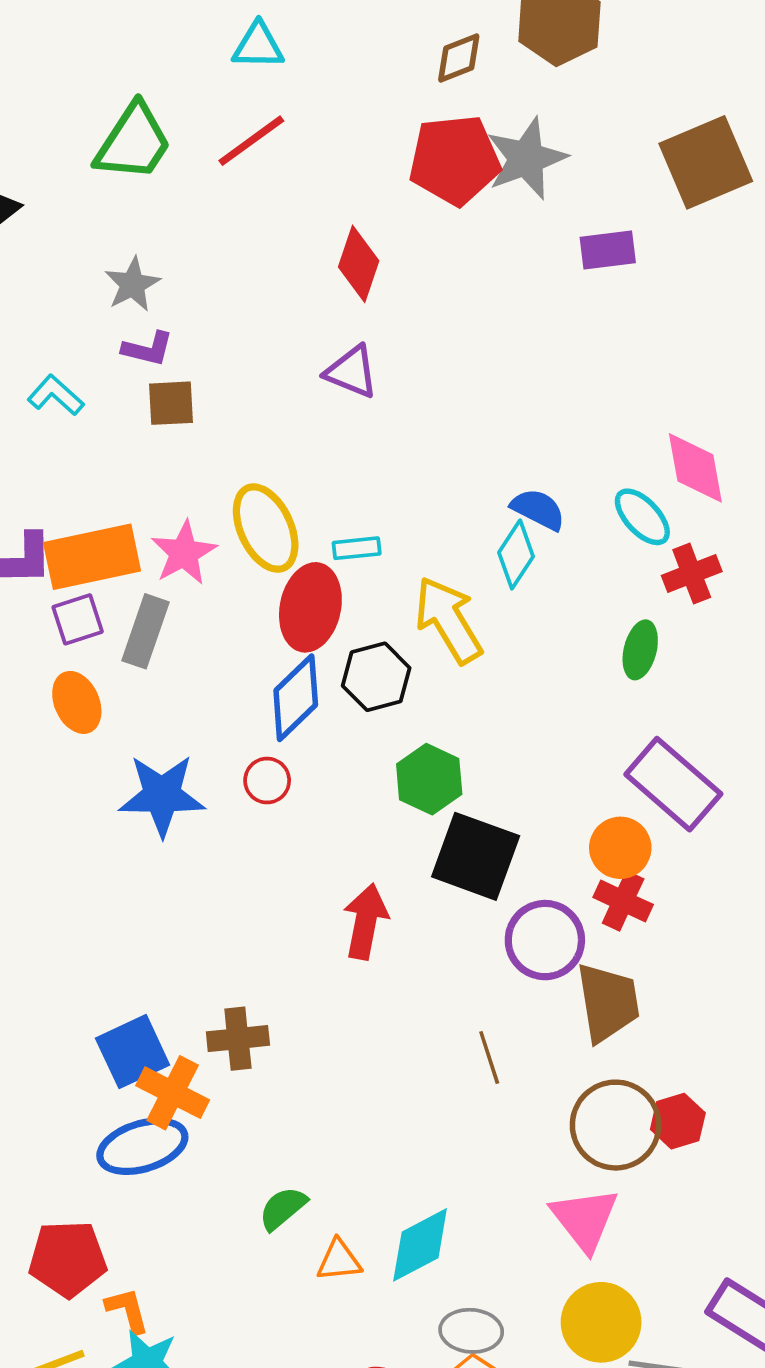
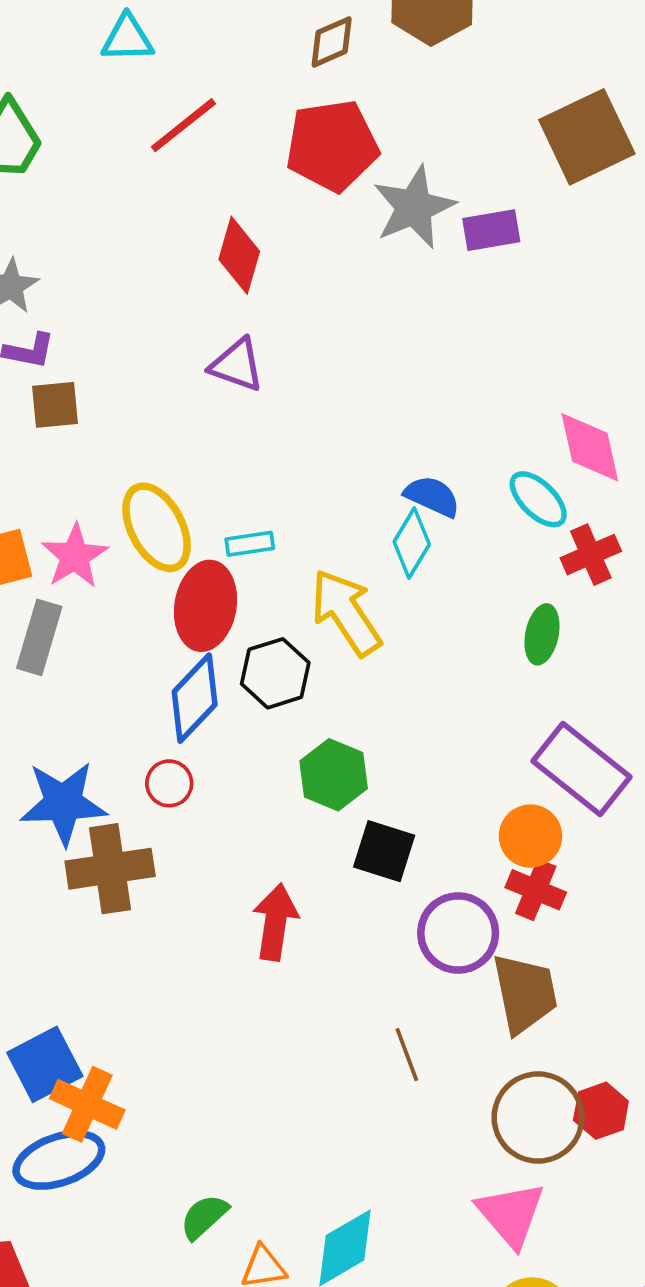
red line: (251, 141) -> (183, 125), moved
gray star: (526, 159) -> (414, 207), moved
black square: (476, 856) -> (384, 851), size x0.7
brown cross: (238, 1039) -> (110, 869), moved, size x1.4

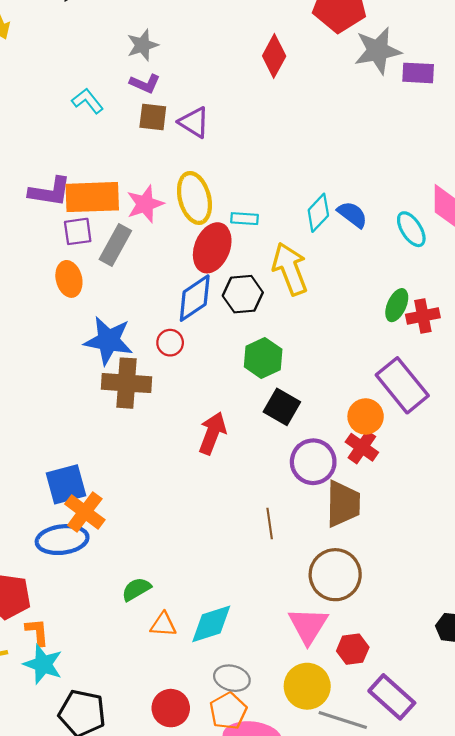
purple triangle: (237, 365) -> (194, 122), moved
cyan diamond: (412, 543) -> (318, 213), moved
red cross: (591, 555) -> (423, 316), moved
red hexagon: (601, 1111) -> (353, 649), moved

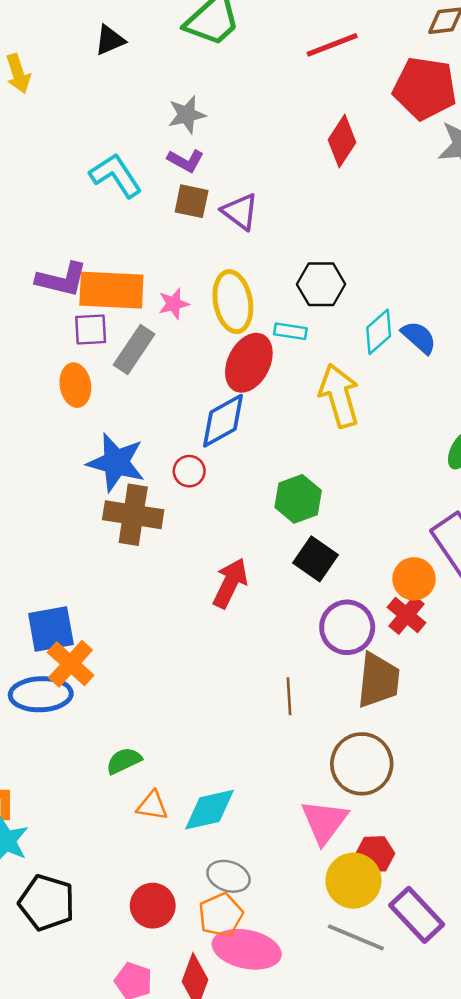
cyan L-shape: (88, 101) -> (116, 175), size x1.4
pink star: (145, 204) -> (174, 304), size x0.7
black hexagon: (243, 294) -> (321, 284), moved
yellow circle: (307, 686) -> (353, 881), moved

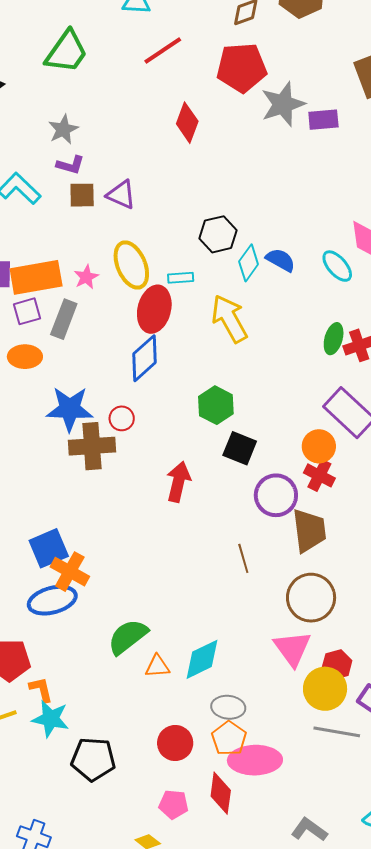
black hexagon: (321, 284) -> (218, 234), moved
orange ellipse: (75, 385) -> (25, 357), turned -68
red circle: (189, 471) -> (122, 418), moved
green semicircle: (124, 761) -> (128, 637), size x1.5

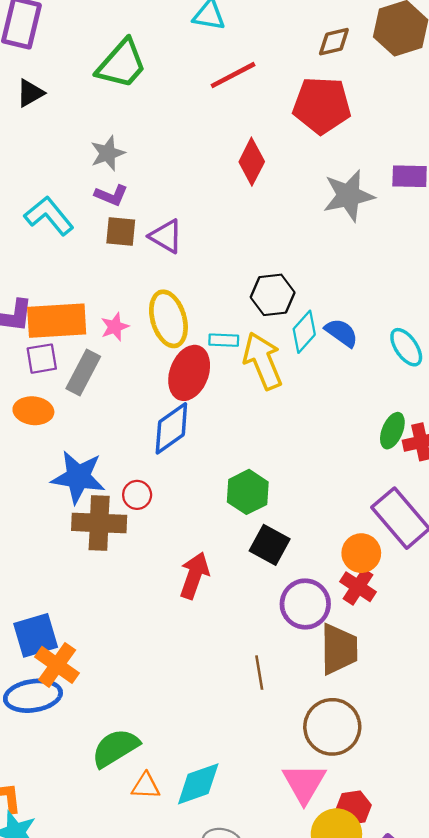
gray star: (283, 104) -> (349, 196), moved
yellow arrow: (229, 319) -> (263, 361), moved

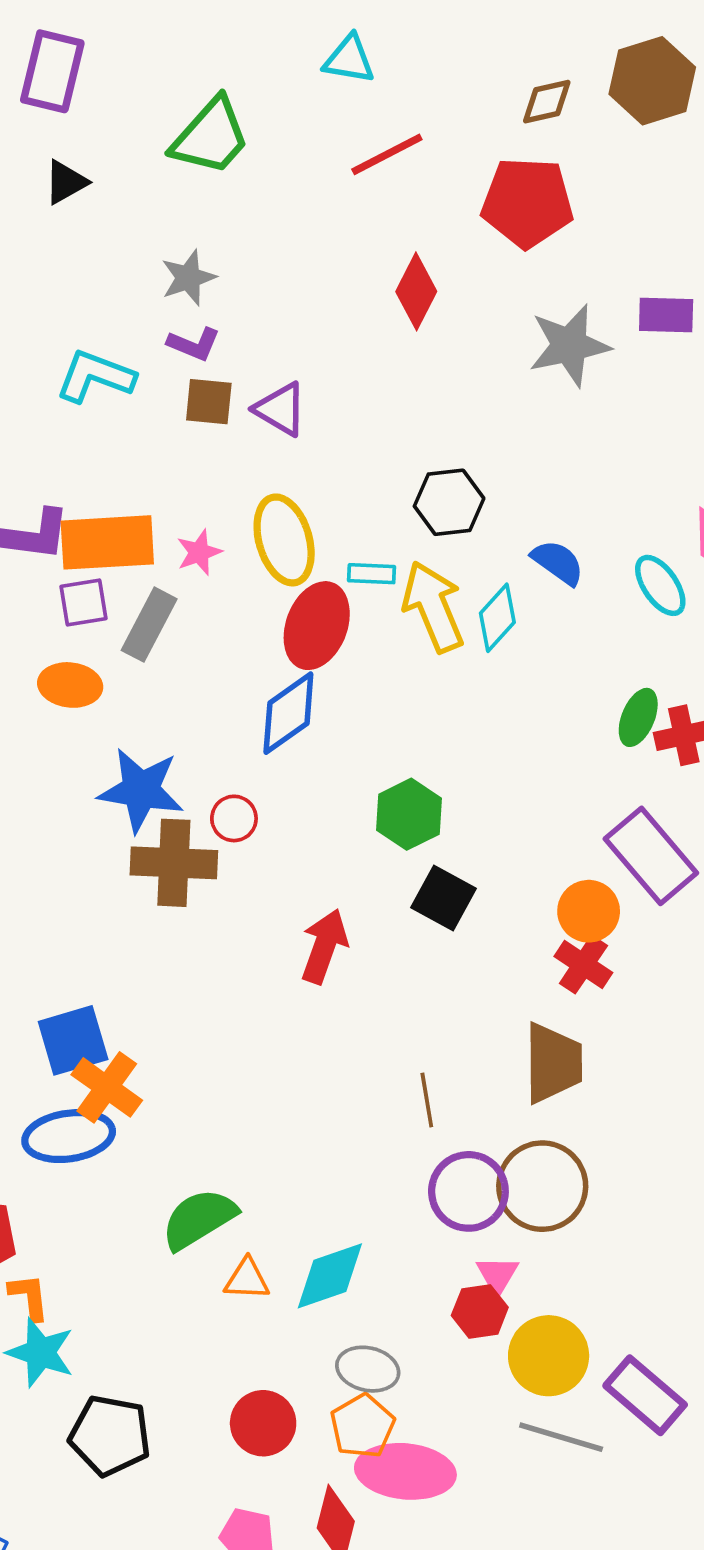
cyan L-shape: (49, 216) -> (95, 376), turned -30
cyan diamond: (304, 332) -> (497, 618), moved
purple circle: (305, 604) -> (468, 1191), moved
pink triangle: (304, 783) -> (497, 1275), size x0.6
red hexagon: (353, 808) -> (480, 1311), moved

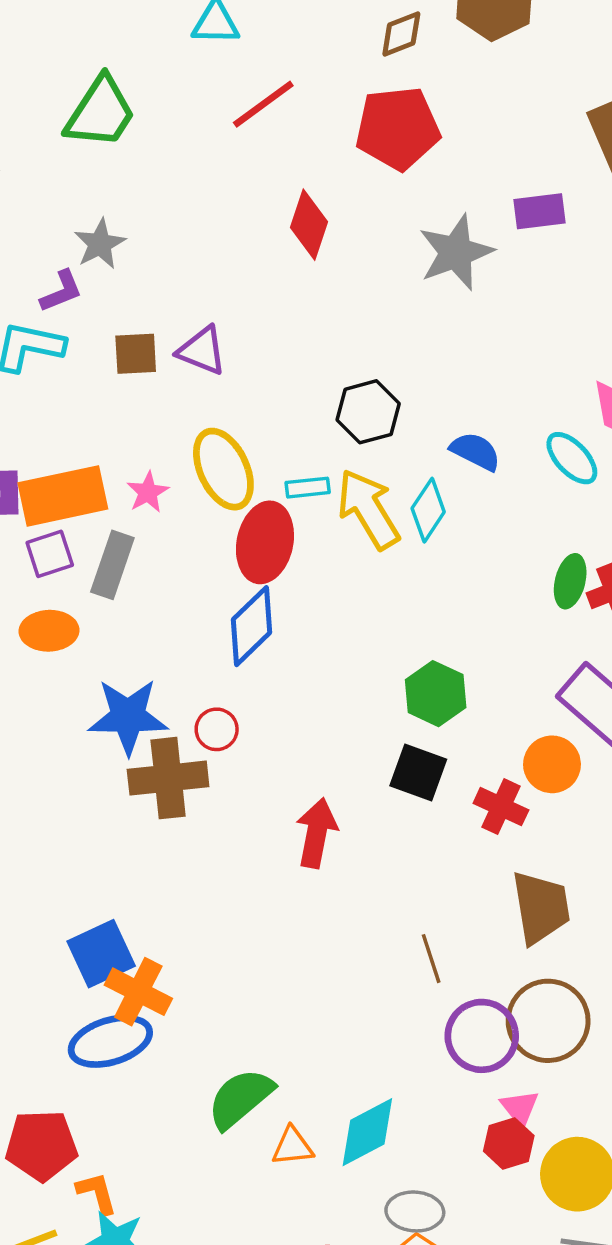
purple L-shape: (194, 344) -> (61, 291), moved, turned -36
green hexagon: (409, 814) -> (436, 694), moved
red cross: (583, 964) -> (501, 807), moved

